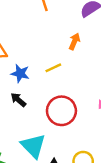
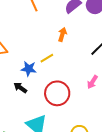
blue star: (20, 74) -> (29, 69), moved

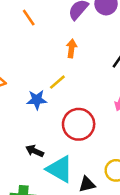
black arrow: (20, 88) -> (35, 151), moved

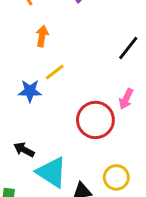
orange arrow: (72, 48) -> (42, 36), moved
red circle: (79, 124) -> (95, 120), moved

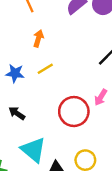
blue star: (30, 91) -> (15, 73), moved
black arrow: (24, 150) -> (17, 113), moved

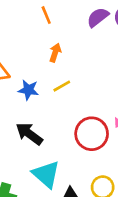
black arrow: (17, 113) -> (29, 134), size x1.5

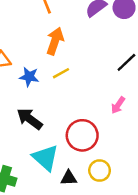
orange arrow: (55, 53) -> (55, 41), size x1.5
red circle: (92, 134) -> (82, 135), moved

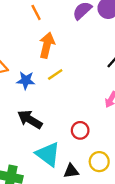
red circle: (82, 135) -> (80, 130), size x0.6

